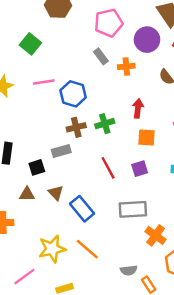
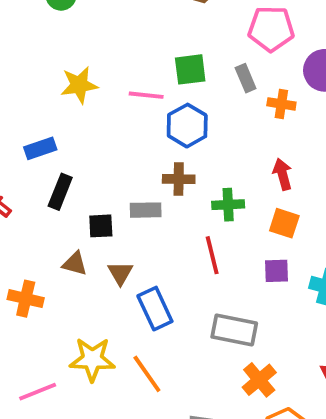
green square: (30, 44) -> (190, 69), moved, turned 30
red arrow: (138, 108) -> (282, 174), turned -36
green cross: (105, 124) -> (228, 205), moved
purple square: (140, 169) -> (276, 271), moved

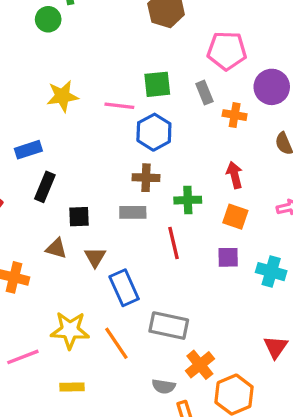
gray rectangle: (146, 210) -> (133, 212), moved
gray rectangle: (234, 330) -> (169, 326), moved
orange cross: (259, 380) -> (200, 365), moved

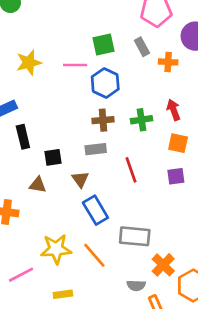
black rectangle: (45, 187) -> (23, 137), turned -30
green cross: (188, 200) -> (141, 120), moved
brown triangle: (95, 257) -> (80, 179), moved

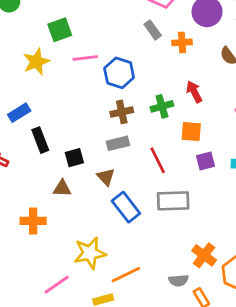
green square: (104, 44) -> (60, 30), moved
orange square: (178, 143) -> (191, 131), moved
gray rectangle: (135, 236) -> (173, 201), moved
orange line: (94, 255) -> (126, 275), moved, turned -68

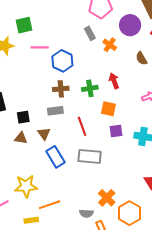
orange cross: (182, 42) -> (110, 45), turned 32
brown triangle: (62, 188) -> (21, 138), moved

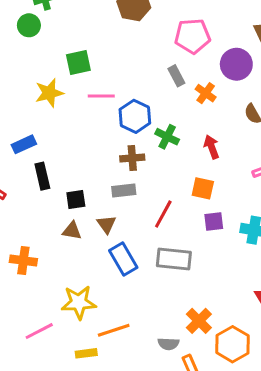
green cross: (90, 88) -> (167, 137), moved, turned 35
red line: (82, 126) -> (163, 214), turned 48

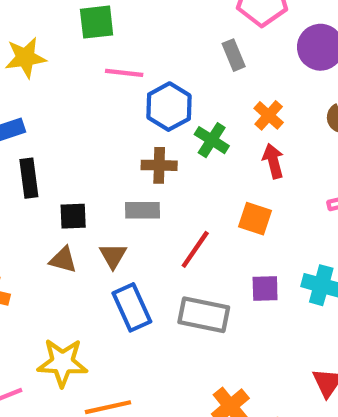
yellow star: (49, 93) -> (25, 58), moved
orange cross: (206, 93) -> (269, 115), moved
purple square: (214, 221) -> (265, 289), moved

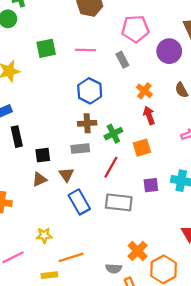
pink line: (124, 73) -> (86, 50), moved
green cross: (212, 140) -> (113, 134), moved, turned 36
orange square: (255, 219) -> (142, 148), turned -30
brown triangle: (63, 260) -> (39, 179), turned -35
yellow star: (62, 363) -> (44, 235), size x0.6

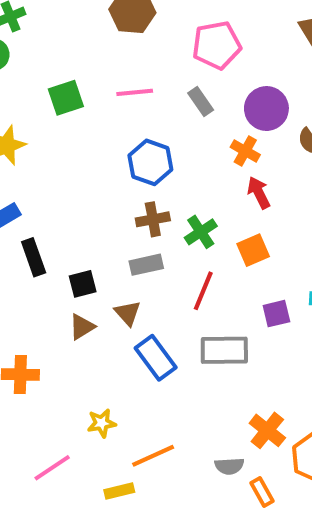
purple circle: (169, 51) -> (266, 109), moved

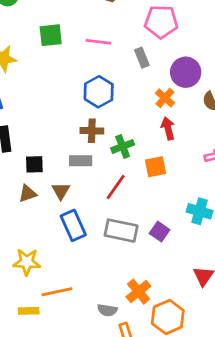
purple square: (276, 314) -> (160, 232), moved, turned 36
yellow star: (102, 423) -> (27, 262), size x1.4

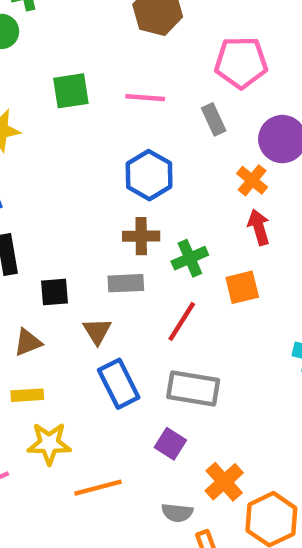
brown triangle: (28, 193) -> (28, 342), moved
purple square: (160, 232) -> (170, 444), moved
yellow rectangle: (29, 311) -> (27, 395), moved

